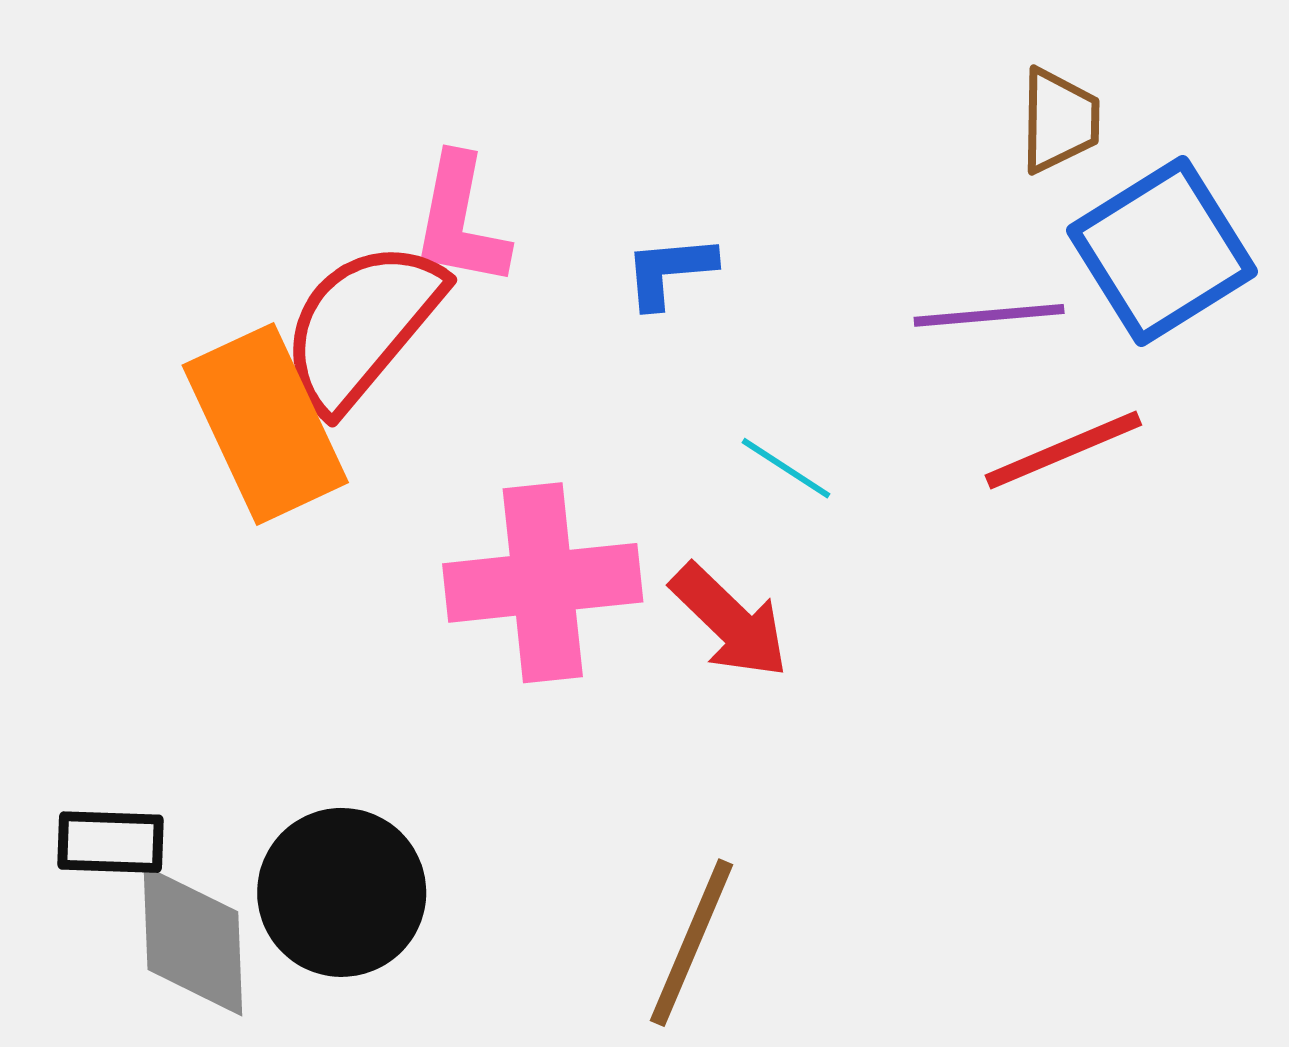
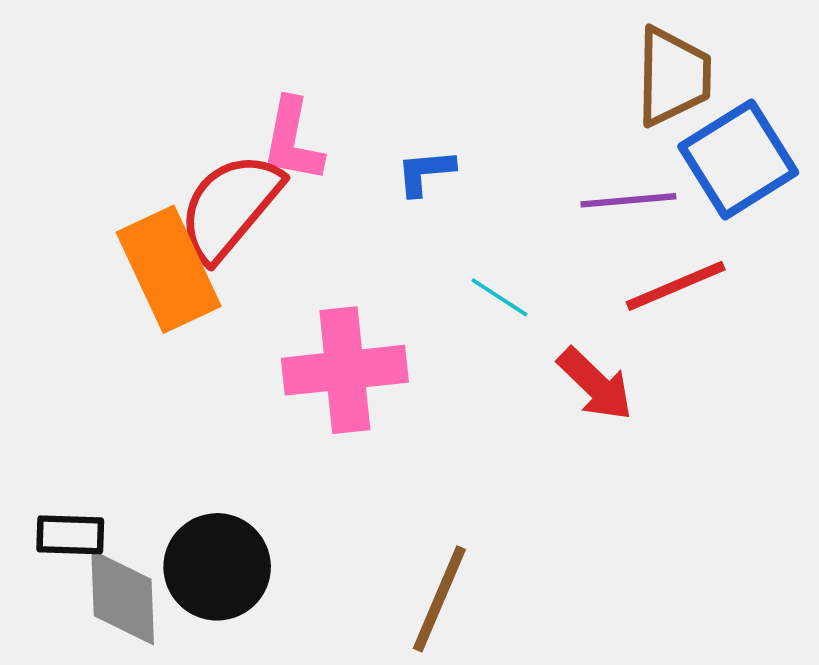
brown trapezoid: (1059, 120) -> (673, 76), size x1.5
red arrow: (730, 621) -> (595, 384), moved

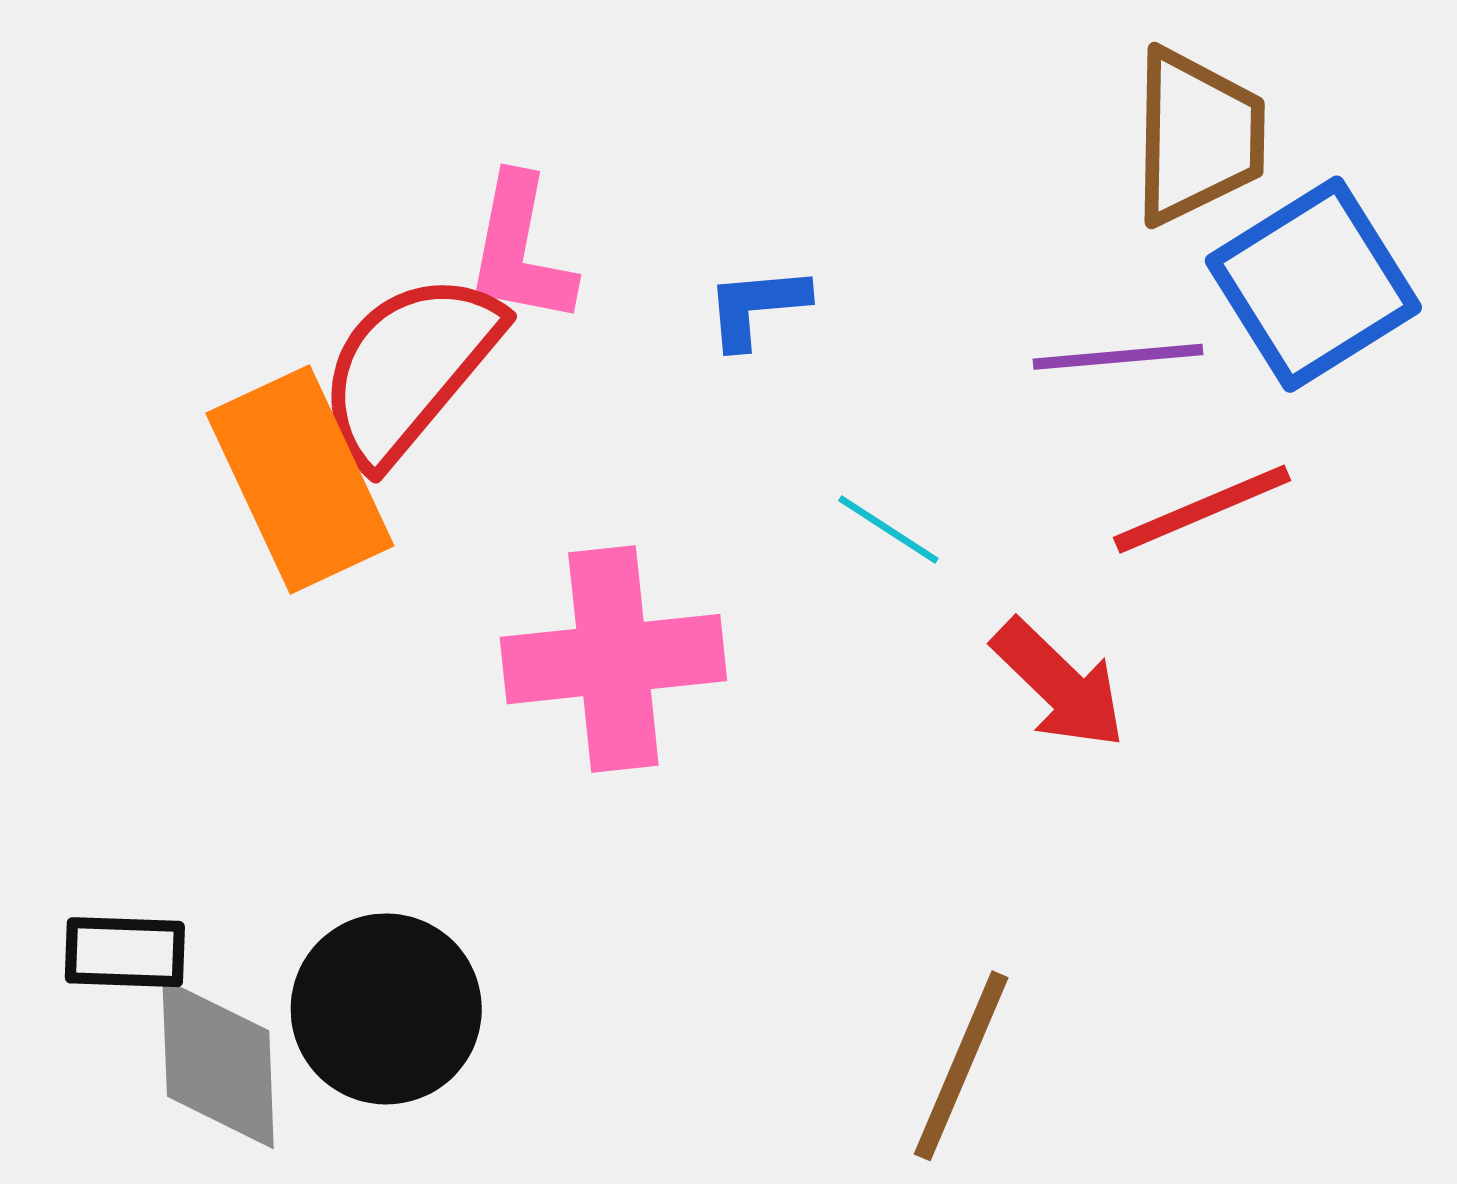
brown line: (439, 599) -> (961, 1066), moved

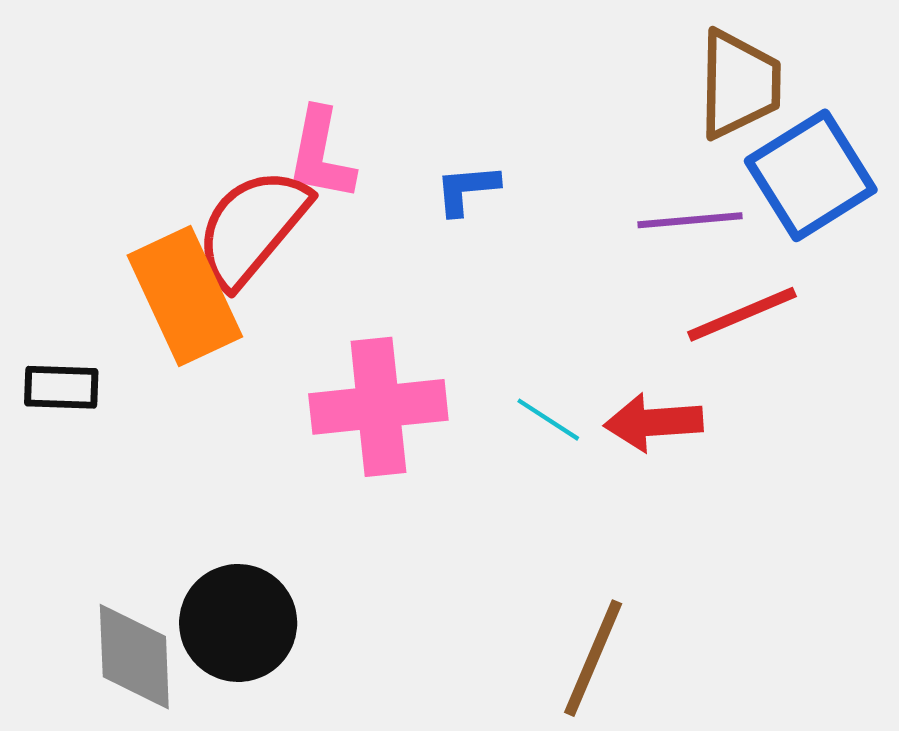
cyan line: (888, 529) -> (548, 420), moved
red arrow: (1059, 684) -> (654, 422), turned 132
black rectangle: (125, 952) -> (61, 387), moved

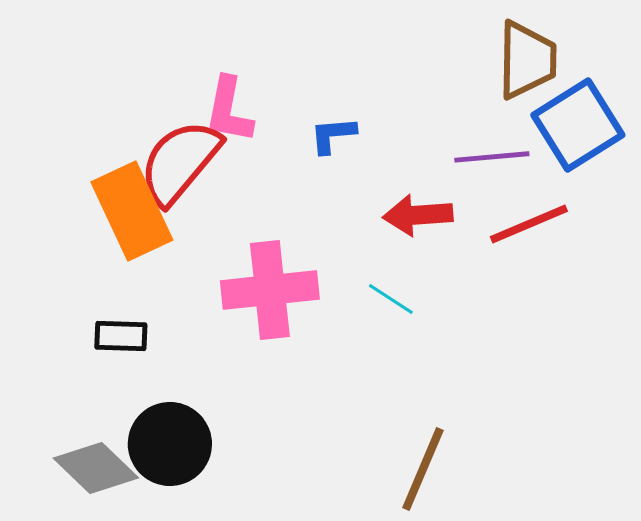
black rectangle: (61, 387) -> (121, 336), moved
red arrow: (654, 422) -> (418, 215), moved
gray diamond: (134, 657) -> (96, 468), turned -44

